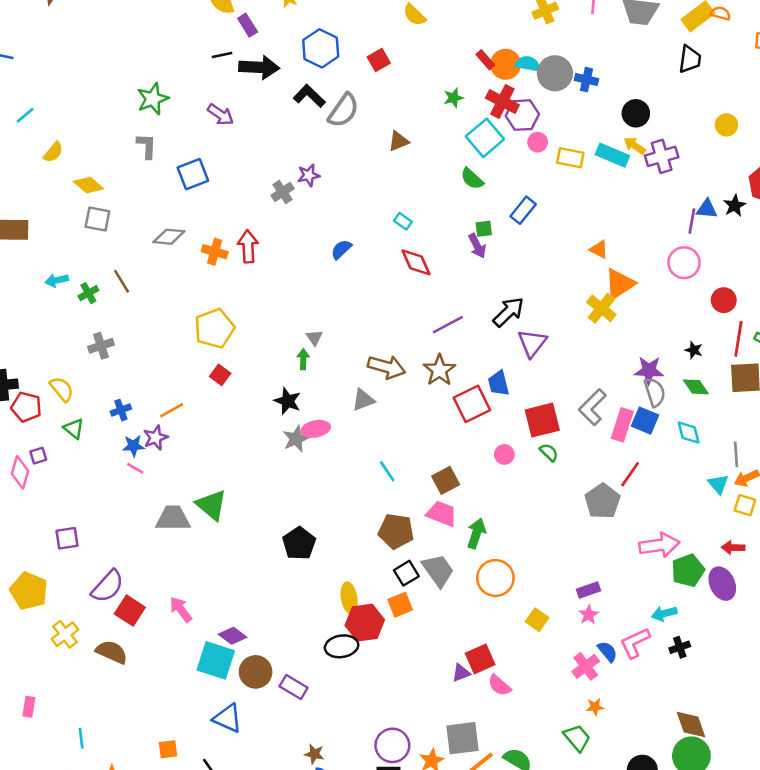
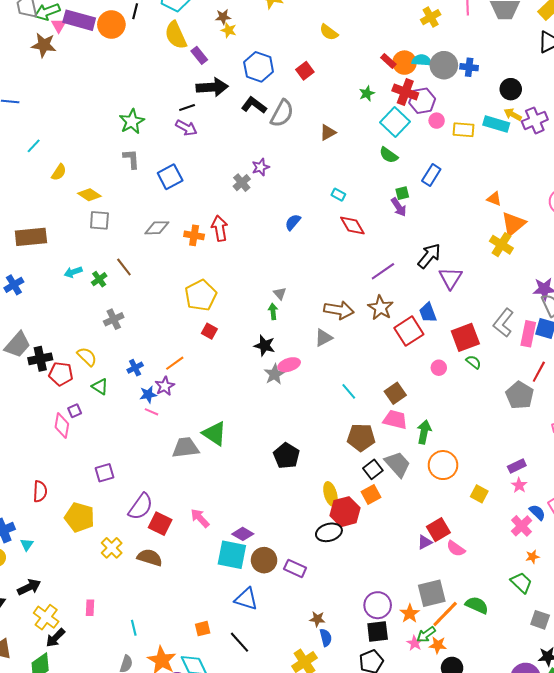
black line: (222, 55) -> (187, 108), moved

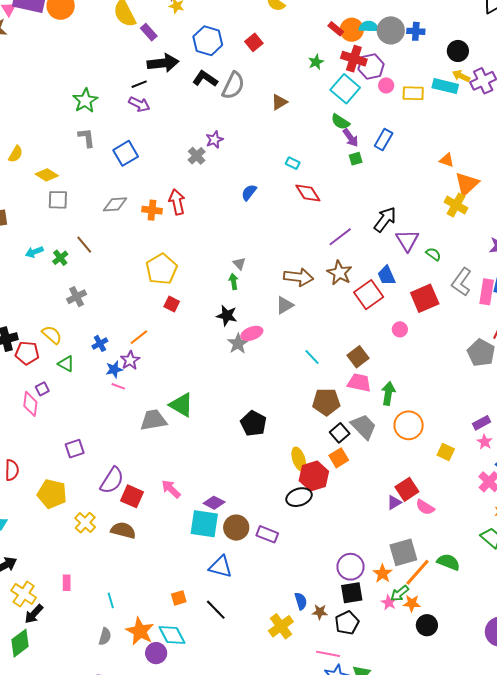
purple arrow: (399, 207) -> (351, 138), moved
green semicircle: (473, 362) -> (433, 254), moved
brown star: (317, 619) -> (320, 612), moved

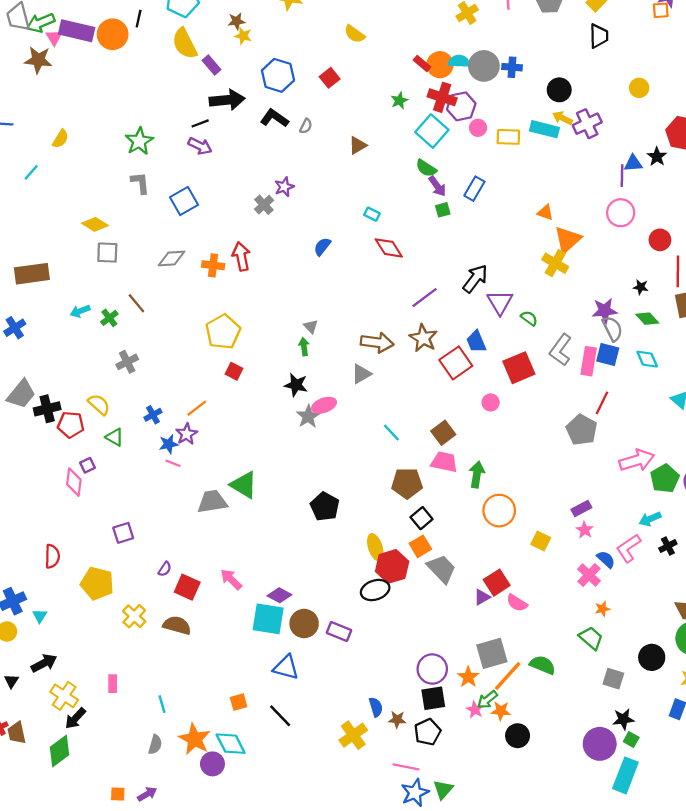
gray semicircle: (233, 86) -> (306, 126), size x0.5
yellow semicircle: (16, 154) -> (60, 139), moved
gray trapezoid: (364, 427) -> (442, 569), moved
purple semicircle: (112, 480) -> (165, 569), size x0.5

